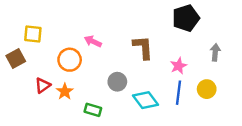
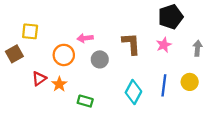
pink arrow: (93, 41) -> (85, 38), turned -32
pink star: (179, 66) -> (164, 45), moved
gray circle: (117, 82) -> (100, 59), moved
cyan diamond: (145, 100) -> (133, 92), turned 65

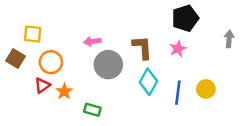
gray arrow: (198, 48) -> (229, 39), moved
brown square: (14, 54) -> (16, 58), turned -30
orange circle: (64, 55) -> (51, 62), moved
gray circle: (100, 59) -> (108, 65), size x1.5
cyan diamond: (133, 92) -> (149, 82), moved

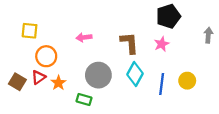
brown square: (16, 58) -> (17, 82), moved
gray circle: (108, 65) -> (98, 75), moved

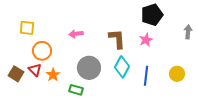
red triangle: (38, 77) -> (35, 70), turned -40
yellow circle: (187, 81) -> (177, 74), moved

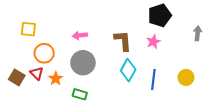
gray circle: (89, 68) -> (83, 63), moved

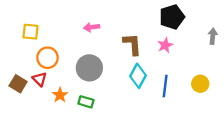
pink arrow: (80, 35) -> (92, 27), moved
orange star: (56, 78) -> (60, 95), moved

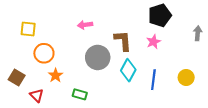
gray circle: (89, 68) -> (98, 57), moved
red triangle: (40, 79) -> (37, 95), moved
orange star: (60, 95) -> (56, 75), moved

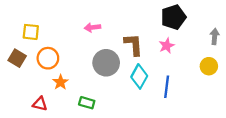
brown square: (17, 77) -> (17, 58), moved
yellow circle: (186, 77) -> (209, 66), moved
red triangle: (37, 95) -> (40, 104), turned -32

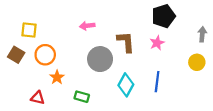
cyan diamond: (139, 76) -> (126, 85), moved

